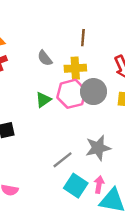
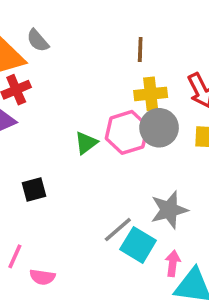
gray semicircle: (45, 58) -> (38, 41), moved
yellow cross: (75, 68) -> (151, 94), moved
cyan square: (76, 186) -> (138, 245), moved

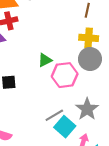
pink hexagon: (127, 132) -> (65, 75), moved
gray star: (169, 210) -> (87, 109), turned -30

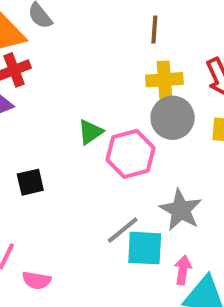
cyan square: (65, 127) -> (145, 248), turned -30

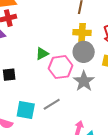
gray star: (181, 210) -> (84, 81), moved
cyan square: (145, 248) -> (26, 110), moved

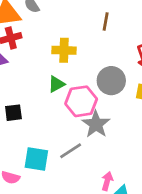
yellow cross: (82, 33) -> (64, 50), moved
gray star: (84, 81) -> (96, 124), moved

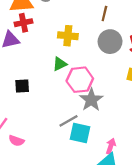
gray circle: (111, 81) -> (110, 42), moved
cyan square: (36, 159) -> (80, 133), moved
pink arrow: (107, 181) -> (111, 146), moved

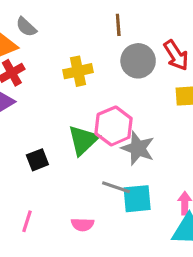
green triangle: (60, 64) -> (83, 140), moved, size x1.5
gray line: (68, 121) -> (116, 187), turned 66
pink semicircle: (16, 141) -> (83, 224), moved

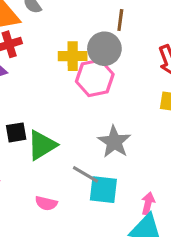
gray circle: (138, 61) -> (104, 49), moved
pink hexagon: (114, 126) -> (95, 78), moved
green triangle: (83, 140) -> (42, 145), moved

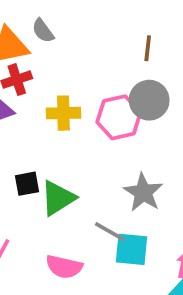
gray circle: (104, 49) -> (149, 100), moved
yellow cross: (73, 56) -> (63, 113), moved
pink semicircle: (46, 203) -> (64, 267), size x1.4

